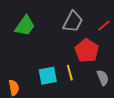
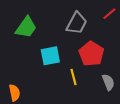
red line: (104, 26) -> (109, 14), moved
cyan square: (48, 76) -> (50, 56), moved

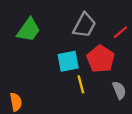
red line: (109, 14) -> (120, 32), moved
cyan square: (50, 56) -> (68, 61), moved

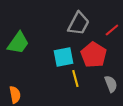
green trapezoid: (29, 30) -> (18, 43), moved

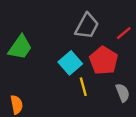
cyan square: (63, 57) -> (70, 63), turned -30

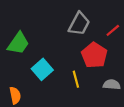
cyan square: (70, 63) -> (42, 69), moved
gray semicircle: (123, 93) -> (112, 85), turned -63

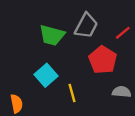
green trapezoid: (18, 43) -> (52, 35), moved, turned 70
yellow line: (76, 79) -> (72, 93), moved

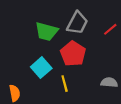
red pentagon: (103, 60) -> (73, 54), moved

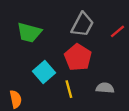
green trapezoid: (46, 31) -> (29, 32), moved
gray semicircle: (109, 82) -> (105, 88), moved

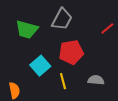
gray trapezoid: (82, 25) -> (62, 19), moved
red pentagon: (78, 57) -> (71, 52), turned 30

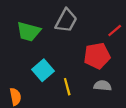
red pentagon: (71, 52) -> (97, 56), moved

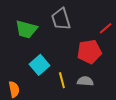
gray trapezoid: (66, 21) -> (61, 19), turned 135
gray semicircle: (103, 86) -> (85, 81), moved

